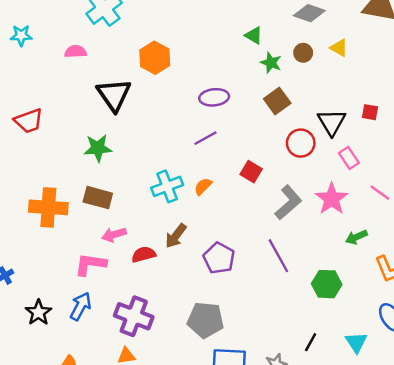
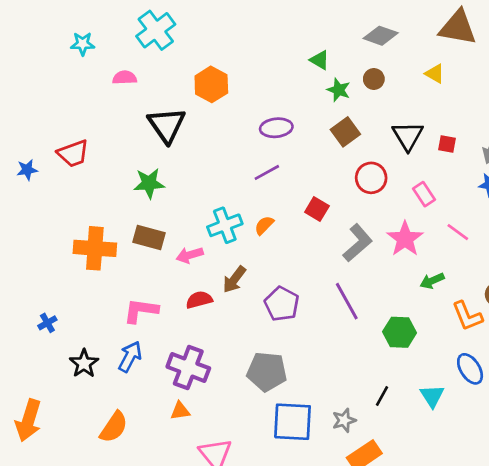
cyan star: (21, 35) -> (83, 44), moved
yellow triangle: (339, 48) -> (435, 74), moved
black triangle: (332, 122) -> (408, 136), moved
pink arrow: (114, 235) -> (190, 255), moved

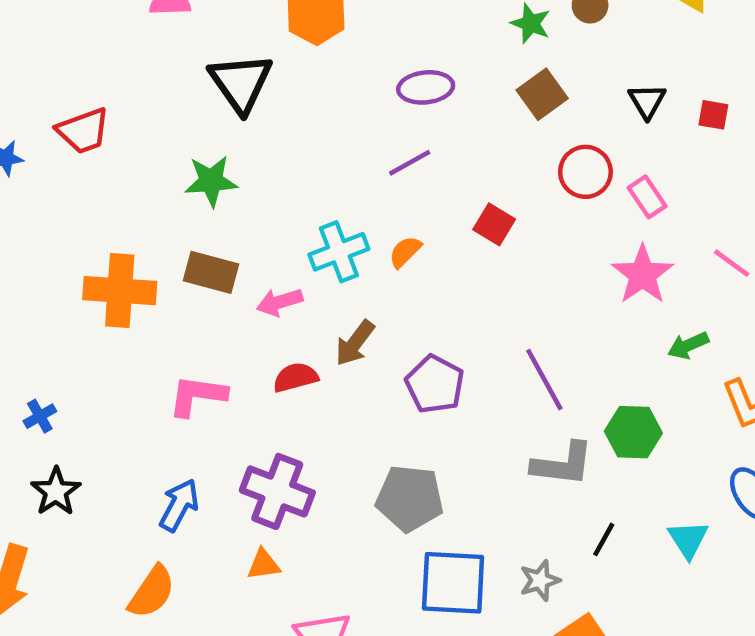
black triangle: (408, 136) -> (647, 101), size x0.7
pink rectangle: (424, 194) -> (647, 197), moved
gray L-shape: (358, 243) -> (563, 464), moved, turned 48
blue arrow: (130, 357) -> (179, 505), moved
black star: (84, 363) -> (56, 491), moved

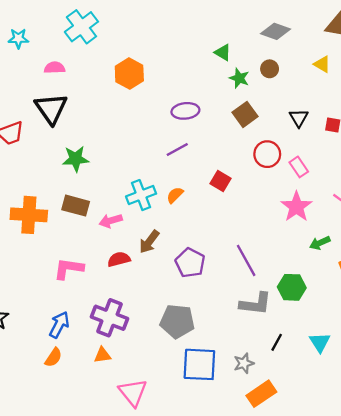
black triangle: (241, 83) -> (51, 109), moved
orange semicircle: (152, 592) -> (53, 357), moved, size x0.7

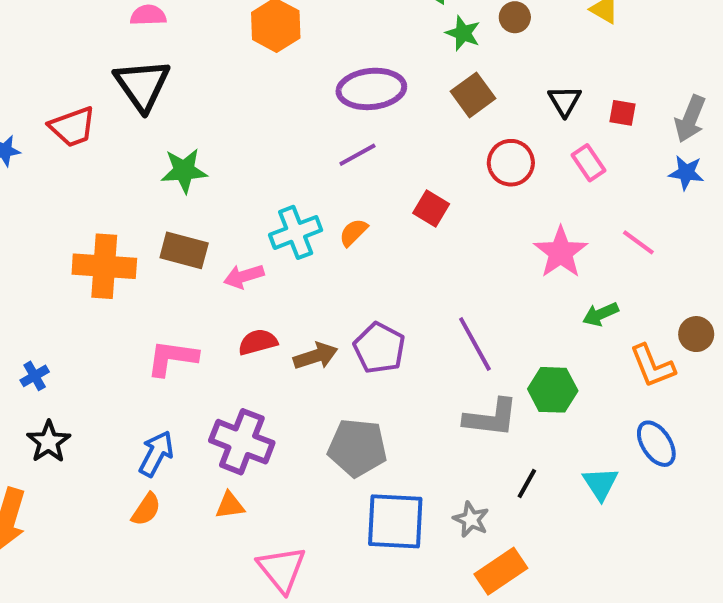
purple ellipse: (185, 111) -> (371, 89), size x1.4
pink rectangle: (299, 167) -> (589, 163), moved
brown arrow: (149, 242) -> (316, 356), moved, turned -145
gray star: (244, 363) -> (471, 519), turned -30

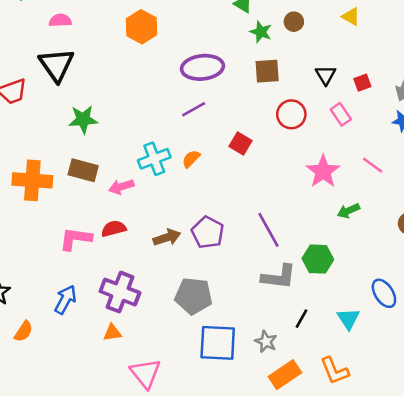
brown square: (473, 95) -> (267, 71), turned 32
red square: (622, 113) -> (362, 83), turned -30
red semicircle: (258, 342) -> (114, 229), moved
orange L-shape: (652, 366) -> (334, 371), moved
orange semicircle: (146, 509) -> (23, 331), moved

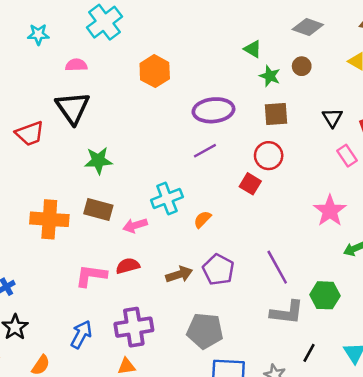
red circle: (291, 114) -> (269, 156), moved
orange semicircle: (191, 159) -> (202, 219), moved
purple cross: (120, 292) -> (134, 327), turned -30

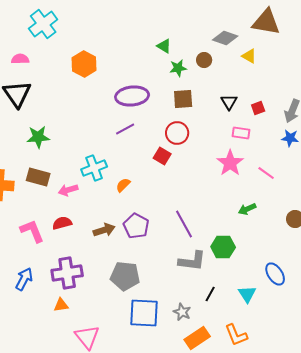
gray diamond: (308, 27) -> (225, 38), moved
green star: (270, 76) -> (178, 68), turned -30
pink rectangle: (347, 156) -> (241, 133), turned -48
pink star: (330, 211) -> (230, 163), moved
pink L-shape: (91, 276) -> (32, 231), turned 60

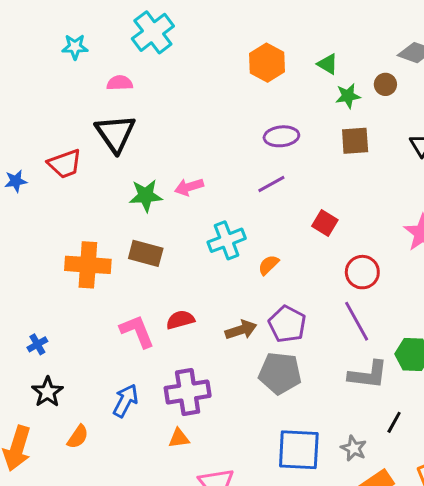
orange hexagon: (84, 64) -> (267, 63), moved
purple ellipse: (132, 96) -> (281, 136), size x0.7
red circle: (177, 133) -> (362, 272), moved
pink arrow: (68, 190) -> (189, 187), moved
gray pentagon: (125, 276) -> (280, 373), moved

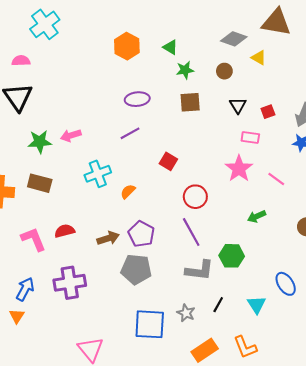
brown circle: (385, 84) -> (224, 71), moved
orange triangle: (179, 438) -> (17, 316), moved, turned -49
gray star: (354, 448) -> (186, 313), moved

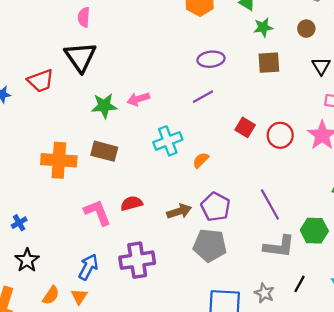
pink semicircle: (21, 61) -> (84, 17), turned -84
red circle: (195, 197) -> (280, 135), moved

